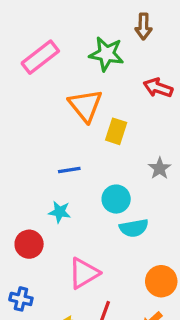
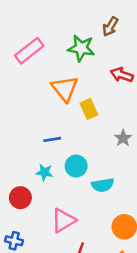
brown arrow: (143, 26) -> (110, 27), turned 30
yellow rectangle: (116, 131) -> (89, 109), turned -42
cyan circle: (116, 199) -> (76, 166), moved

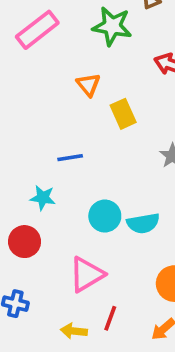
orange triangle: (65, 89) -> (88, 85), size x0.6
cyan circle: (76, 166) -> (105, 216), moved
cyan star: (44, 172) -> (43, 198), moved

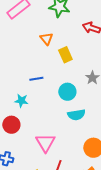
cyan circle: (105, 216) -> (67, 92), moved
pink triangle: (87, 274) -> (45, 143), turned -30

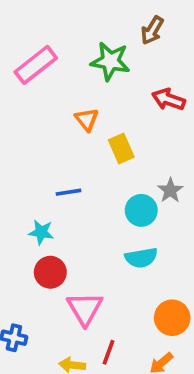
cyan circle: (67, 92) -> (141, 210), moved
red circle: (11, 125) -> (50, 272), moved

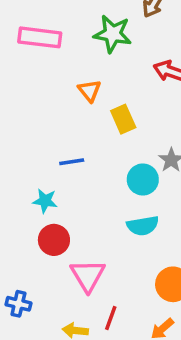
pink rectangle: (36, 65) -> (40, 37), turned 45

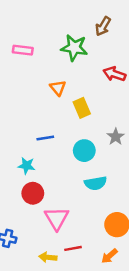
pink rectangle: (40, 37) -> (23, 50), size x0.7
cyan circle: (143, 180) -> (84, 151), moved
red line: (111, 318) -> (73, 248), turned 60

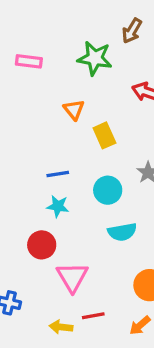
cyan star: (27, 166) -> (58, 206), moved

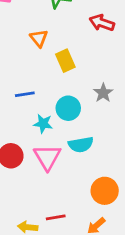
cyan star: (58, 206) -> (43, 124), moved
pink triangle: (72, 277) -> (47, 157), moved

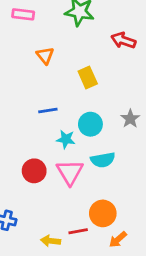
orange triangle: (39, 38) -> (45, 56), moved
gray star: (103, 93) -> (130, 119), moved
orange circle: (105, 191) -> (103, 213), moved

